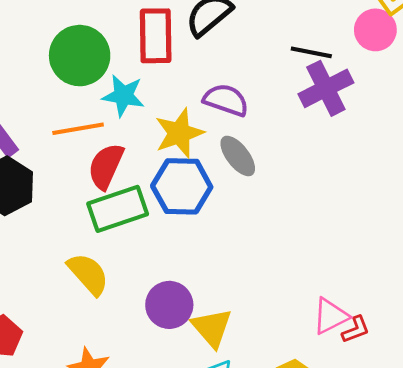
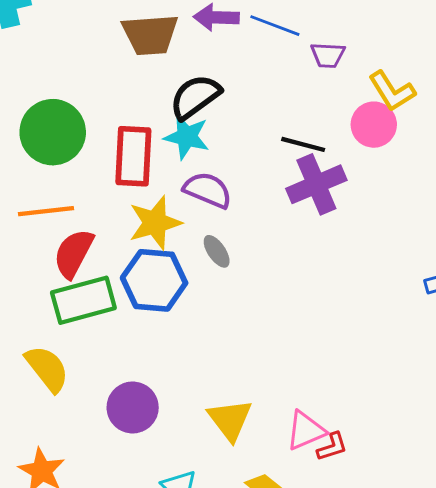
red rectangle: (156, 36) -> (133, 156), moved
cyan star: (123, 96) -> (187, 137), moved
gray ellipse: (238, 156) -> (217, 251), size x0.7
yellow triangle: (212, 328) -> (230, 420), moved

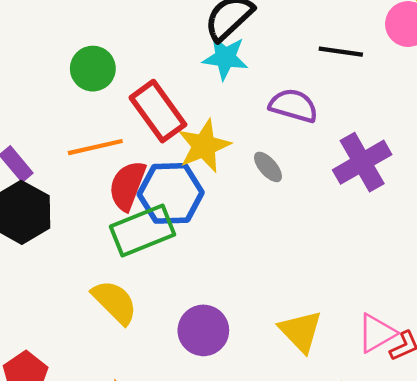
green circle: (53, 132) -> (93, 69), size x0.7
red rectangle: (133, 156) -> (158, 111), moved, turned -32
purple cross: (316, 184) -> (362, 162), moved
purple semicircle: (208, 190) -> (293, 106), moved
blue hexagon: (154, 280) -> (171, 193), moved

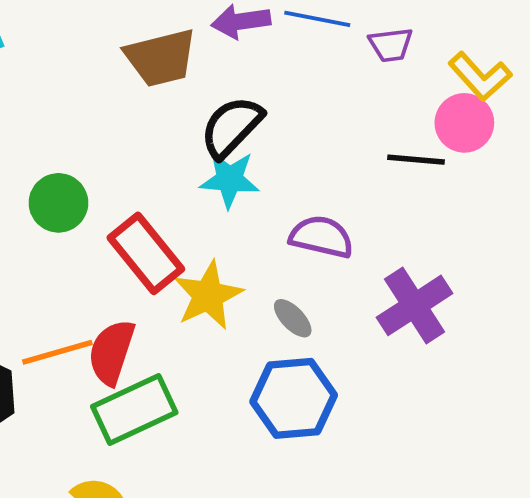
black line: (341, 52) -> (416, 160), moved
orange line: (95, 147) -> (57, 352), moved
blue hexagon: (171, 193) -> (294, 398), moved

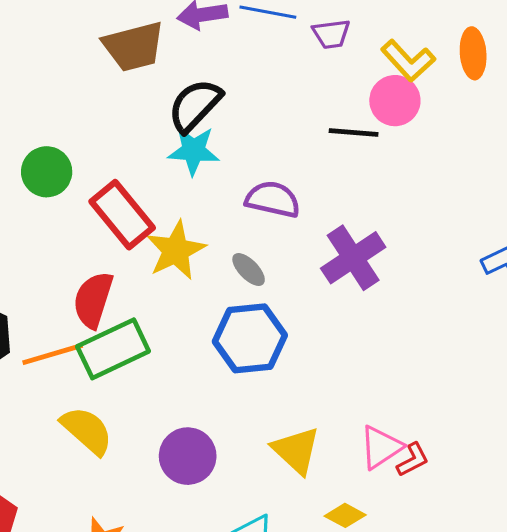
orange line: (57, 352) -> (53, 354), moved

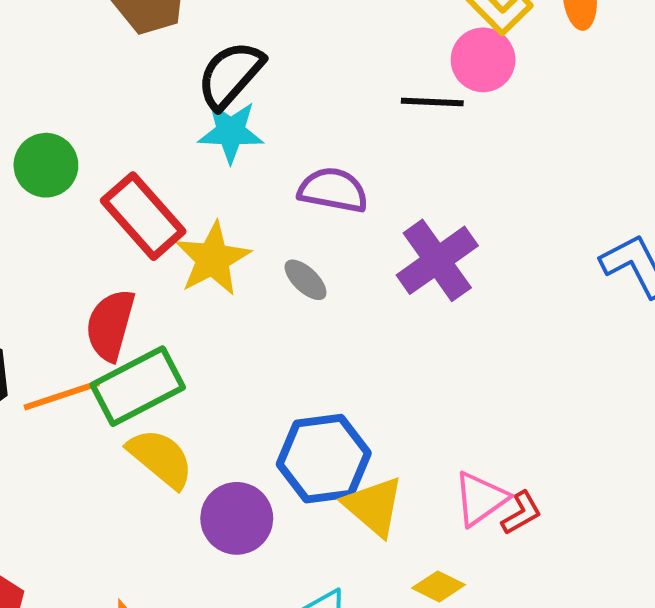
blue hexagon: (250, 338) -> (324, 459), moved
yellow semicircle: (87, 430) -> (161, 458), moved

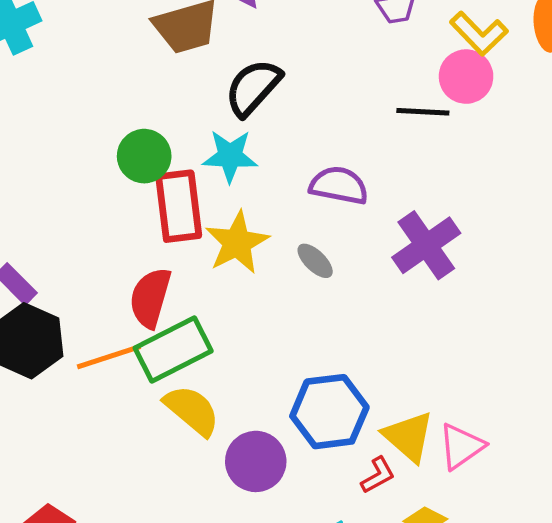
cyan star: (231, 132) -> (230, 156), moved
green circle: (46, 165) -> (144, 156), moved
red rectangle: (143, 216) -> (179, 206), turned 34
yellow triangle: (374, 506) -> (408, 437), moved
red L-shape: (521, 513) -> (378, 475), moved

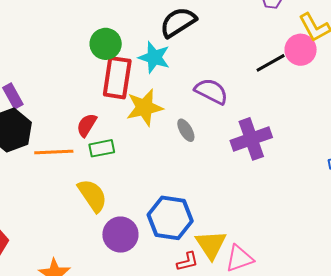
black line: (423, 112) -> (271, 63), turned -48
red semicircle: (150, 298) -> (87, 125), size x0.7
green rectangle: (173, 349) -> (102, 148), moved, size x0.6

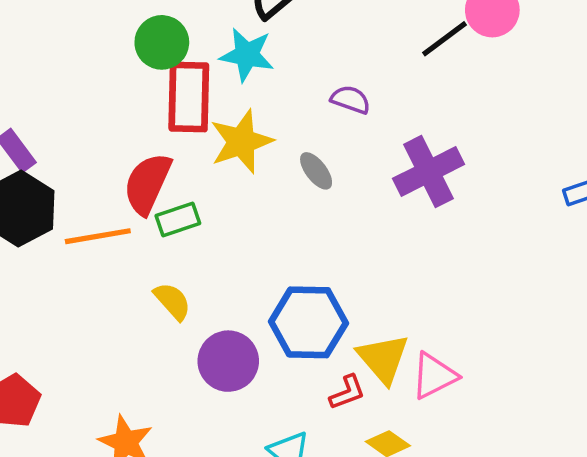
purple semicircle: (211, 91) -> (351, 100), size x0.7
red semicircle: (87, 125) -> (147, 184), size x1.5
yellow semicircle: (92, 195) -> (172, 301), size x0.7

